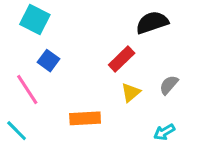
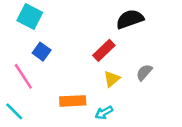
cyan arrow: (164, 132) -> (104, 113), moved

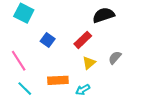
blue square: (42, 52) -> (48, 40), moved
cyan line: (14, 111) -> (25, 89), moved

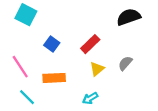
black semicircle: (103, 15) -> (129, 17), moved
orange rectangle: (58, 80) -> (54, 78), moved

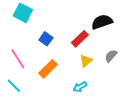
black semicircle: (129, 17) -> (102, 22), moved
orange rectangle: (54, 78) -> (48, 69), turned -42
cyan line: (27, 97) -> (14, 86), moved

